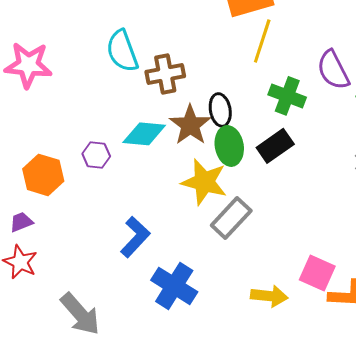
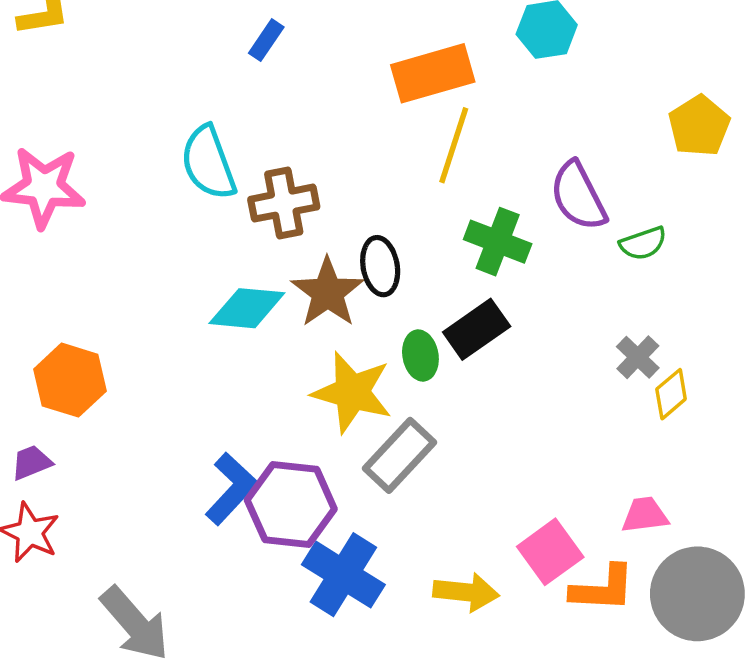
green ellipse: (229, 146) -> (420, 356), moved, size x0.7
purple hexagon: (96, 155) -> (291, 504), moved, size x1.8
pink square: (317, 273) -> (550, 552), turned 30
blue cross: (174, 286) -> (343, 575), moved

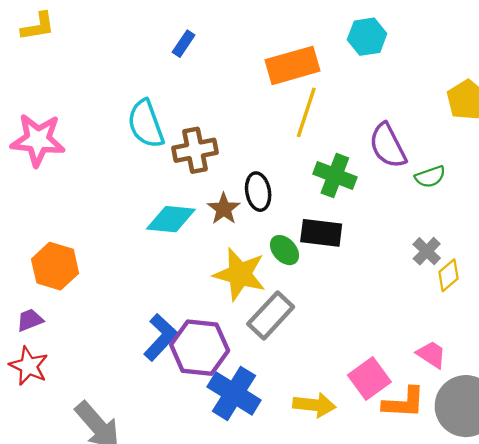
brown star: (328, 292) -> (224, 209), size x0.7
black rectangle: (477, 329) -> (321, 233), turned 42
green ellipse: (420, 356) -> (284, 250), turned -32
pink trapezoid: (645, 515) -> (431, 354), turned 40

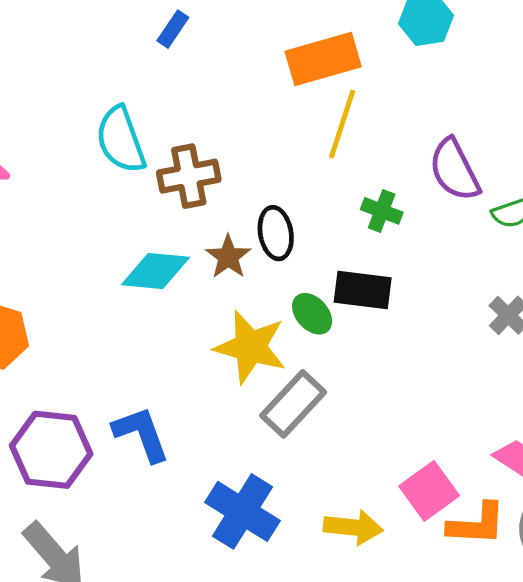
green cross: (335, 176) -> (382, 211), size x0.7
blue L-shape: (161, 337) -> (141, 434), turned -63
purple hexagon: (200, 348) -> (51, 450), moved

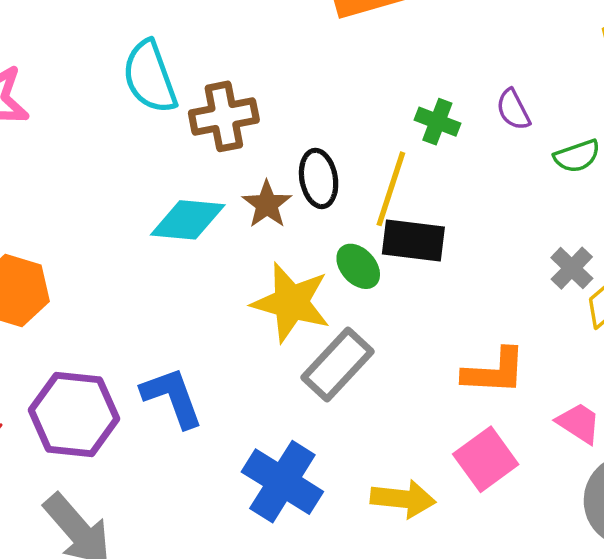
yellow line: (342, 124) -> (391, 189), moved
purple semicircle: (454, 170) -> (513, 110), size x0.6
green cross: (382, 211) -> (437, 122), moved
orange L-shape: (477, 524) -> (494, 371), moved

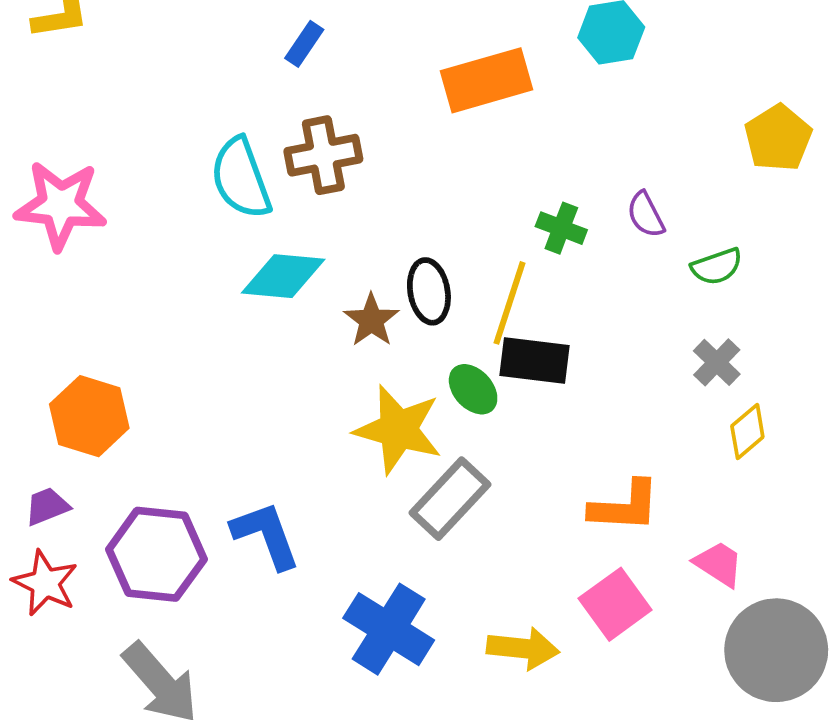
brown cross: (224, 116) -> (323, 155), moved
cyan diamond: (188, 220) -> (283, 276), moved
gray cross: (572, 268) -> (717, 362), moved

